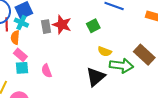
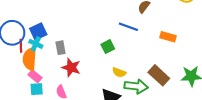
red star: (62, 25) -> (71, 68), moved
orange semicircle: (15, 37) -> (30, 59), size x1.6

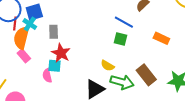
green square: (108, 47) -> (120, 39), moved, turned 32
cyan square: (37, 89) -> (54, 66), moved

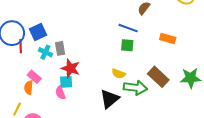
cyan cross: (30, 24) -> (45, 52), moved
orange semicircle: (21, 38) -> (29, 88), moved, size x0.6

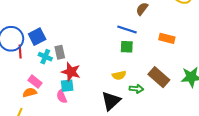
yellow semicircle: (119, 74) -> (119, 75), turned -32
orange semicircle: (29, 88) -> (30, 92), turned 72
green arrow: (135, 88) -> (136, 89), size x0.6

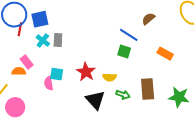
red star: (71, 72) -> (86, 72), moved
brown rectangle: (159, 77) -> (148, 89), turned 30
black triangle: (111, 101) -> (95, 100), turned -45

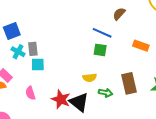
red star: (86, 72) -> (61, 99), moved
cyan square: (57, 74) -> (38, 65), moved

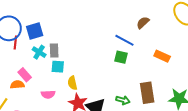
yellow semicircle: (90, 78) -> (72, 83), moved, turned 80
pink semicircle: (30, 93) -> (48, 94), turned -80

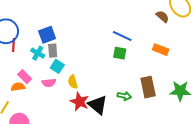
brown semicircle: (143, 23) -> (162, 17), moved, turned 88
blue square: (35, 31) -> (47, 35), moved
cyan square: (58, 67) -> (57, 66), turned 32
pink semicircle: (48, 94) -> (49, 83), moved

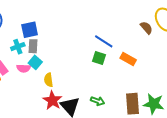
orange rectangle: (161, 50) -> (128, 59), moved
cyan cross: (38, 53) -> (18, 47), turned 32
pink semicircle: (49, 83) -> (24, 68), moved
brown rectangle: (148, 87) -> (133, 104), moved

